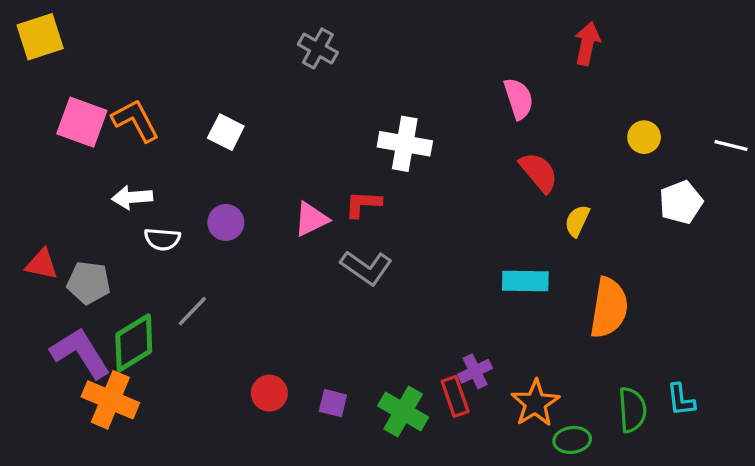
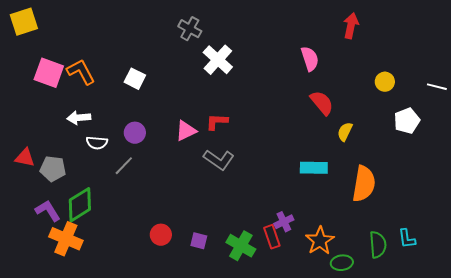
white cross: (405, 144) -> (218, 60), moved, turned 32
gray line: (192, 311) -> (124, 166), moved
purple L-shape: (80, 353) -> (48, 211), size x0.7

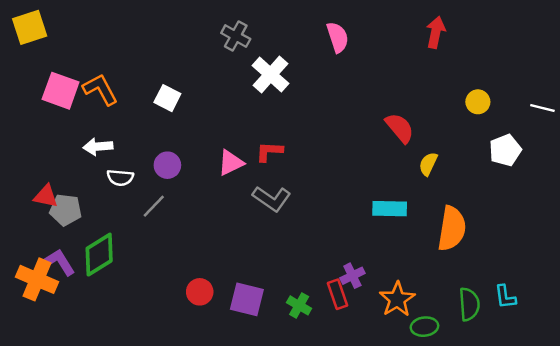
pink semicircle: (310, 59) -> (338, 37), moved
red triangle: (25, 158) -> (46, 196), moved
orange cross: (66, 239) -> (37, 279), moved
purple square: (199, 241) -> (247, 299), size x1.6
green cross: (241, 246) -> (299, 305), size x0.7

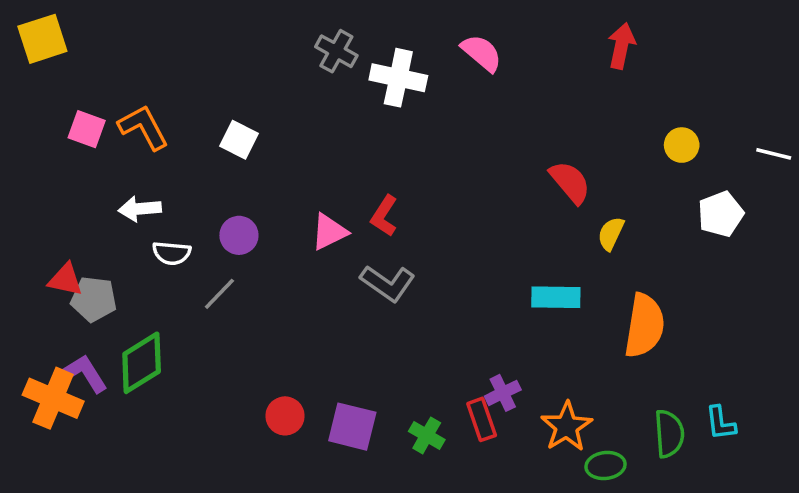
pink semicircle: (338, 37) -> (482, 53), turned -32
white cross: (270, 75) -> (398, 78), moved, turned -30
pink square: (61, 91) -> (87, 129), size x0.7
red L-shape: (269, 152) -> (384, 216), turned -60

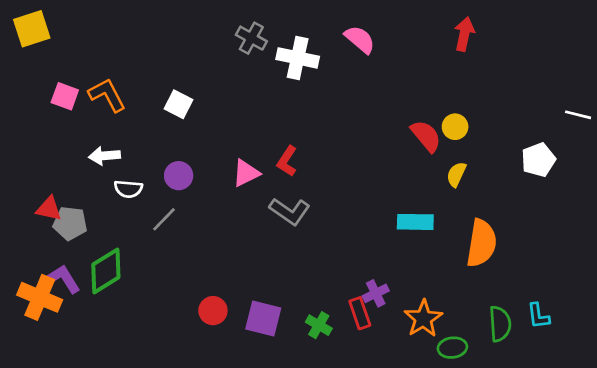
yellow circle: (682, 145) -> (455, 127), moved

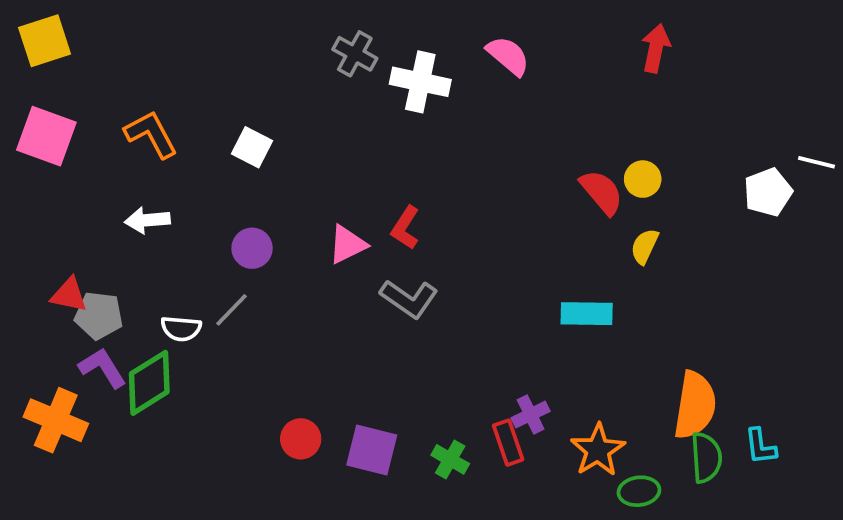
pink square: (65, 96) -> (46, 136), moved, size x1.5
white pentagon: (538, 160) -> (768, 192), moved
white semicircle: (128, 189) -> (181, 329), moved
orange semicircle: (481, 243) -> (695, 405), moved
purple L-shape: (63, 279) -> (103, 368), moved

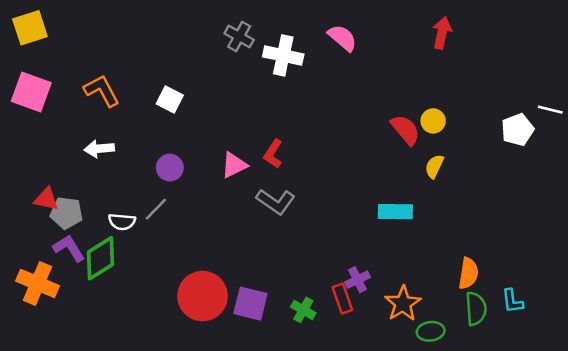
orange semicircle: (695, 405) -> (468, 273), size x0.7
red circle: (301, 439) -> (203, 296), size x1.8

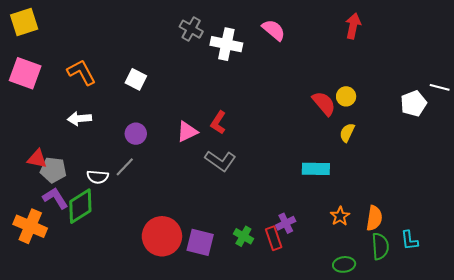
orange star: (403, 304) -> (340, 216), moved, size x0.7
green cross: (303, 310) -> (243, 236), moved

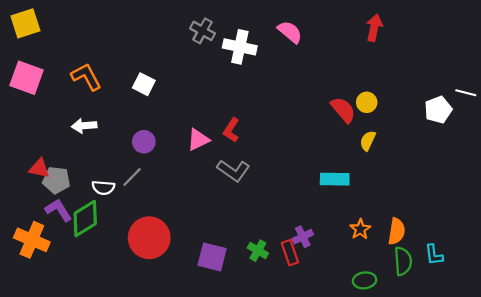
red circle: (162, 236) -> (149, 238), moved

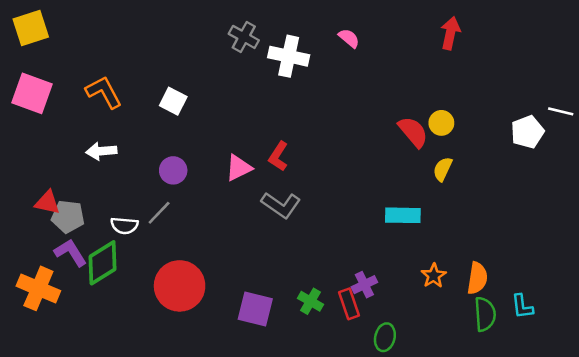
pink semicircle: (290, 32) -> (349, 38), size x0.7
green ellipse: (365, 280) -> (385, 337), moved, turned -70

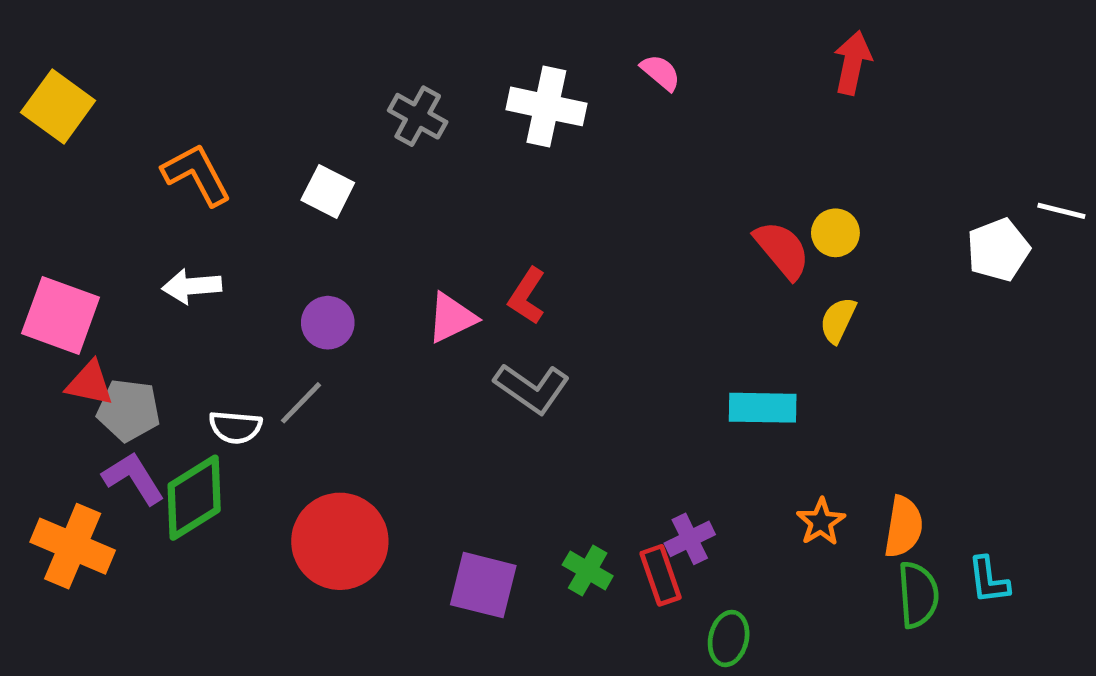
yellow square: (31, 28) -> (58, 106), moved, turned -36
gray cross: (244, 37) -> (418, 116), moved
pink square: (32, 93) -> (61, 315), moved

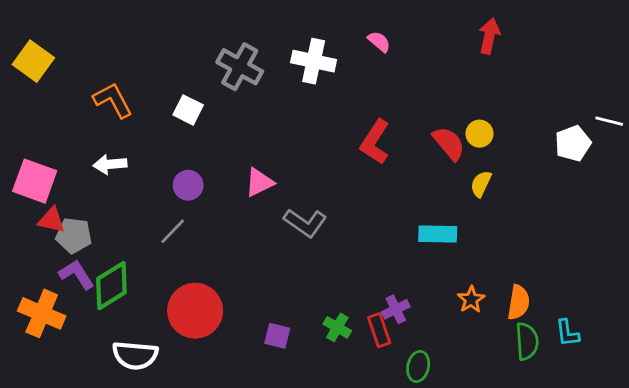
gray cross: (418, 116) -> (240, 67), size x1.4
red L-shape: (527, 296) -> (375, 142), moved, size x1.4
white semicircle: (235, 427) -> (135, 355), moved, size x1.5
purple square: (483, 585) -> (277, 336), size x0.7

